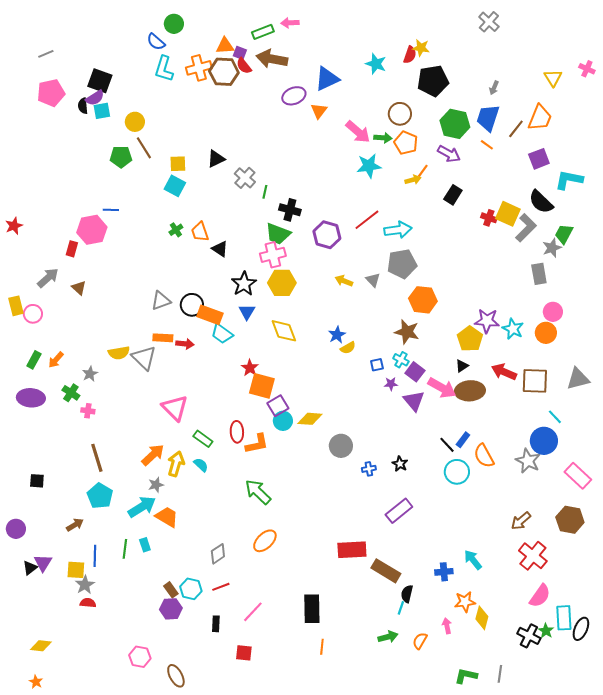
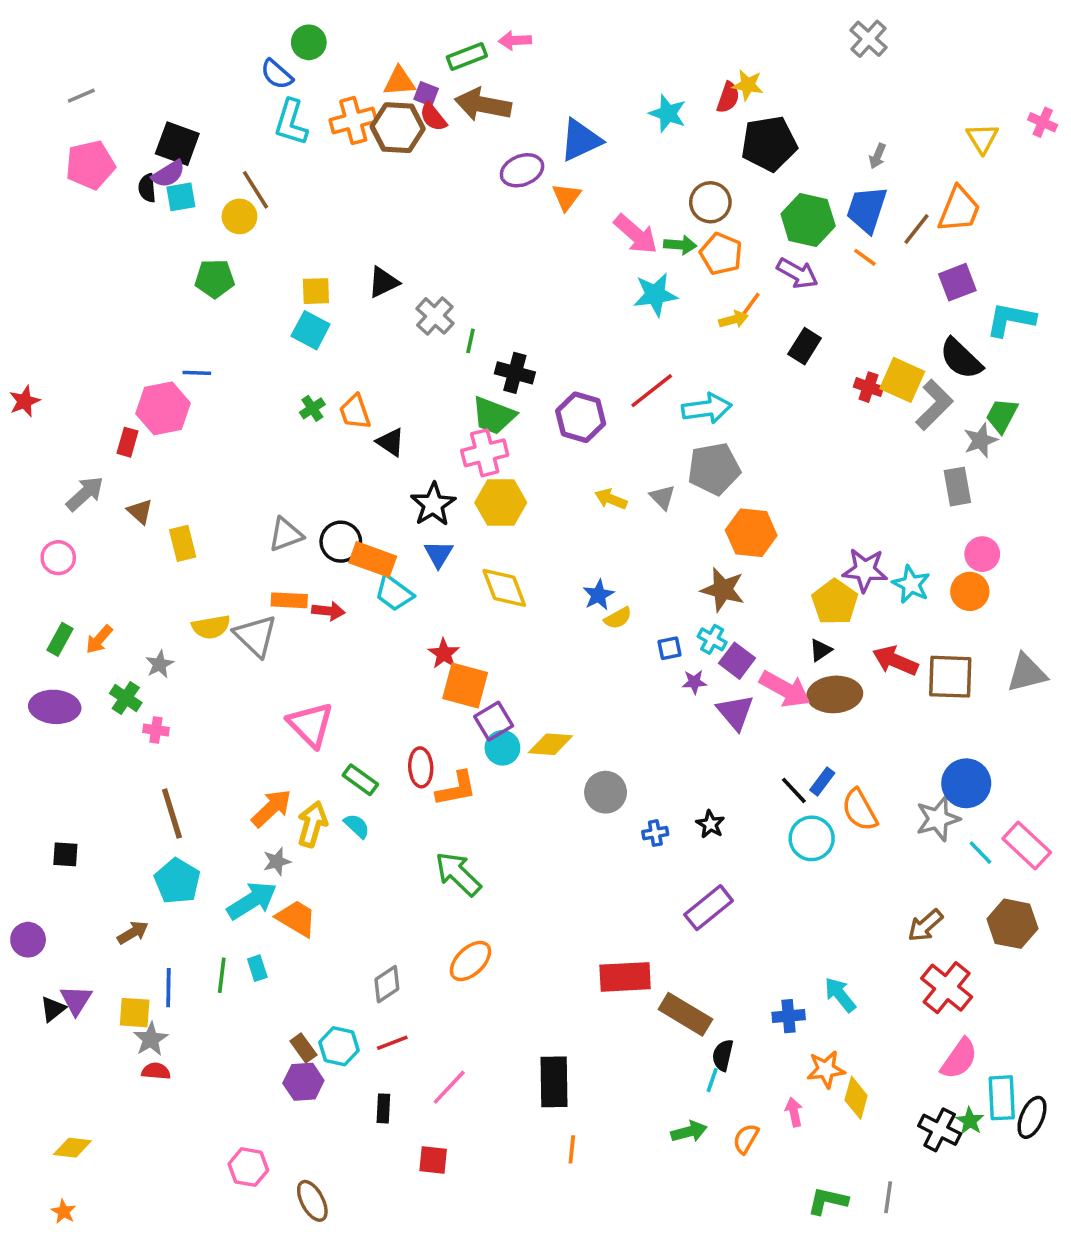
brown line: (144, 148) -> (255, 190), moved
yellow rectangle: (16, 306) -> (183, 543), moved
cyan line: (555, 417) -> (980, 853), moved
gray star: (528, 461) -> (938, 819), turned 30

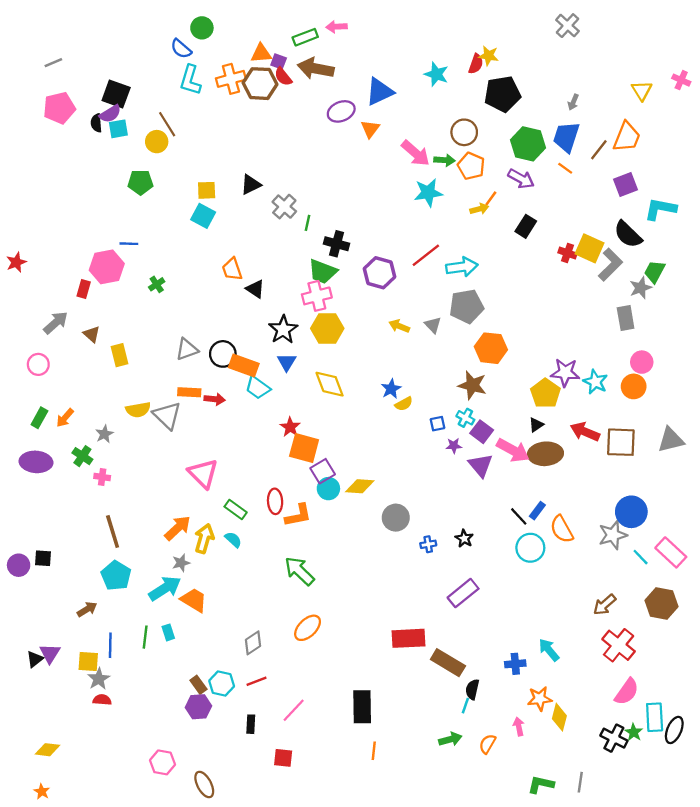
green cross: (312, 408) -> (157, 284), moved
purple circle: (28, 940) -> (19, 565), moved

